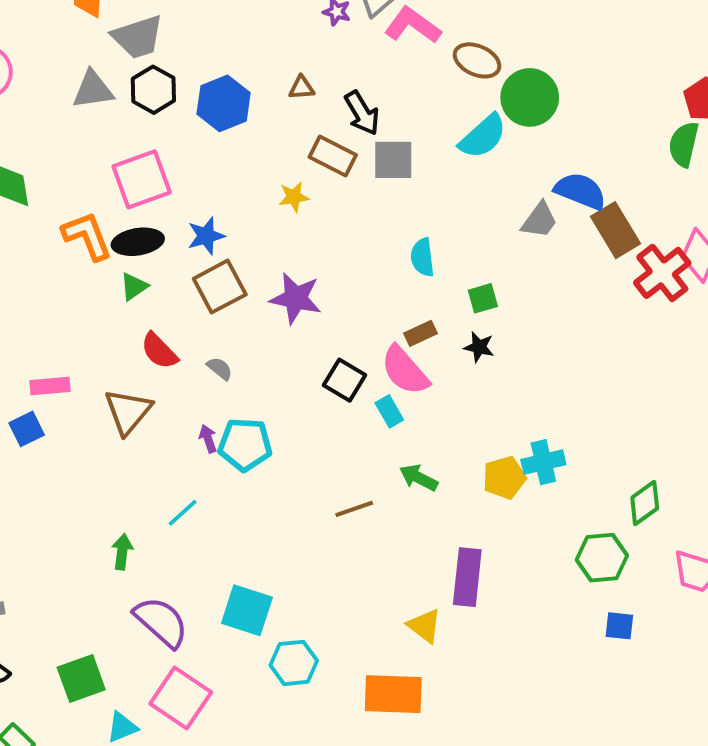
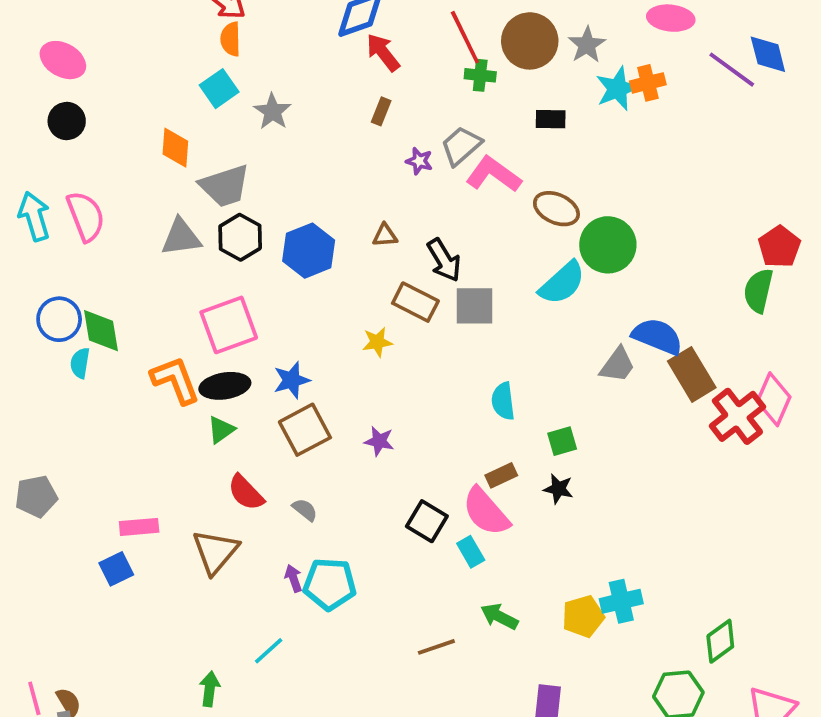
purple star: (296, 298) -> (379, 441), size x0.6

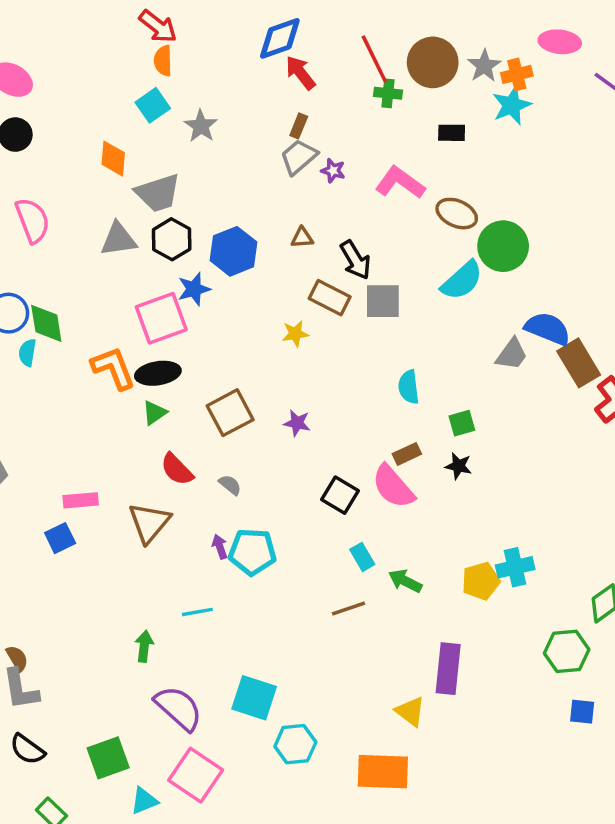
orange cross: (648, 83) -> (517, 74), moved
gray trapezoid: (461, 146) -> (299, 157), moved
blue star: (292, 380) -> (194, 289), moved
cyan rectangle: (471, 552) -> (362, 557), moved
cyan line: (269, 651) -> (197, 612), turned 32

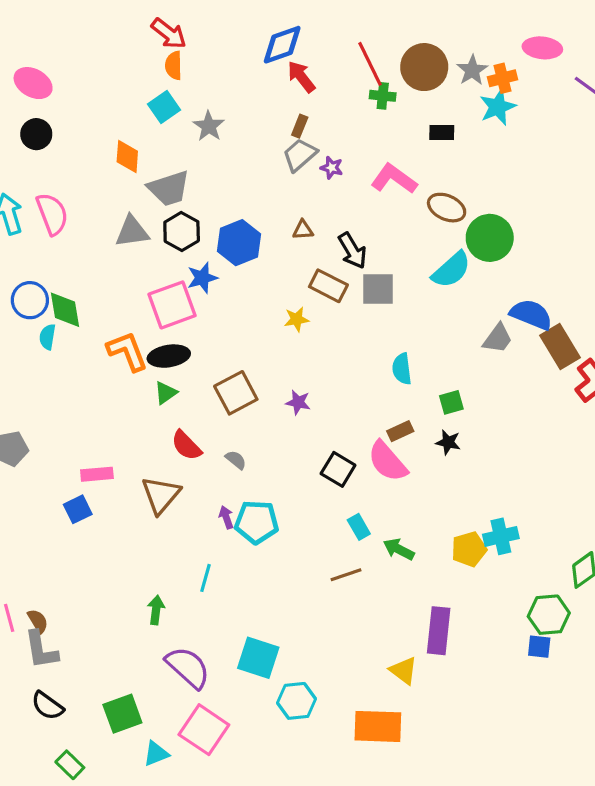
cyan line: (197, 612) -> (206, 578), turned -64
blue square: (582, 712) -> (539, 647), moved

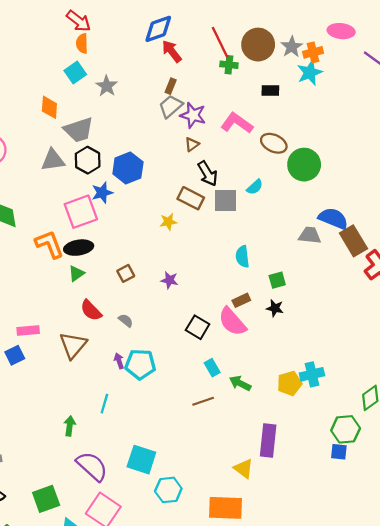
purple star: (332, 168) -> (193, 115), size x1.6
brown triangle: (303, 230) -> (192, 144), moved, turned -32
cyan semicircle: (451, 270) -> (255, 187), moved, size x0.6
gray trapezoid: (498, 338) -> (310, 235), turned -120
brown square: (236, 393) -> (126, 273), size x0.6

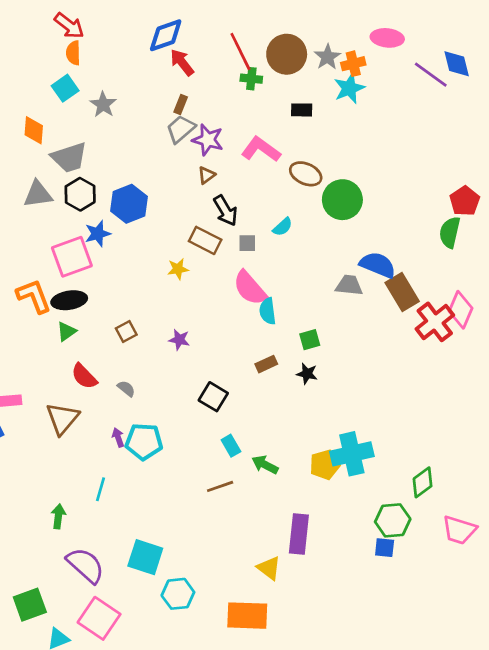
gray square: (226, 200) -> (247, 243), size x0.6
pink semicircle: (232, 322) -> (250, 288), moved
cyan cross: (312, 374) -> (352, 454), size x1.4

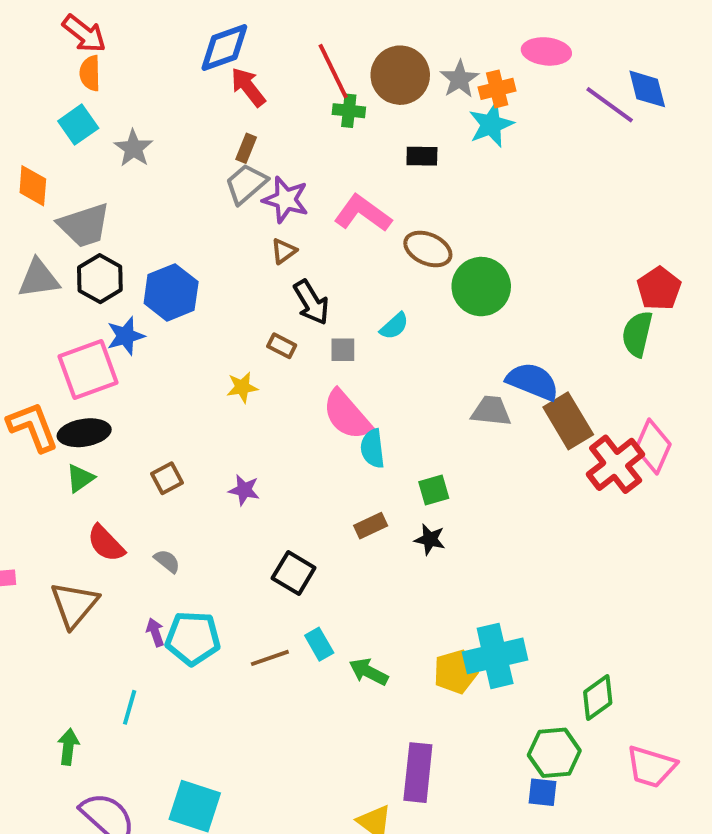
brown rectangle: (205, 240) -> (282, 346), size x0.6
brown line: (220, 486) -> (270, 658), moved

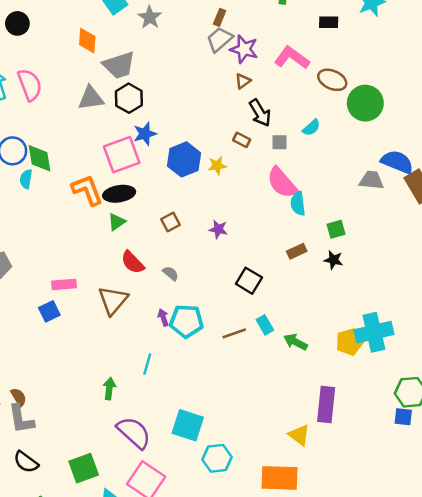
blue hexagon: (171, 292) -> (184, 159), moved

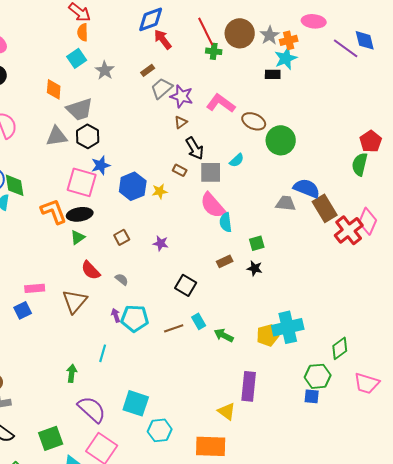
brown rectangle: (220, 17) -> (148, 70), moved, turned 32
black rectangle: (329, 22) -> (273, 74), moved
gray square: (280, 142) -> (211, 172), size x1.6
pink square: (122, 155) -> (82, 182), turned 36

